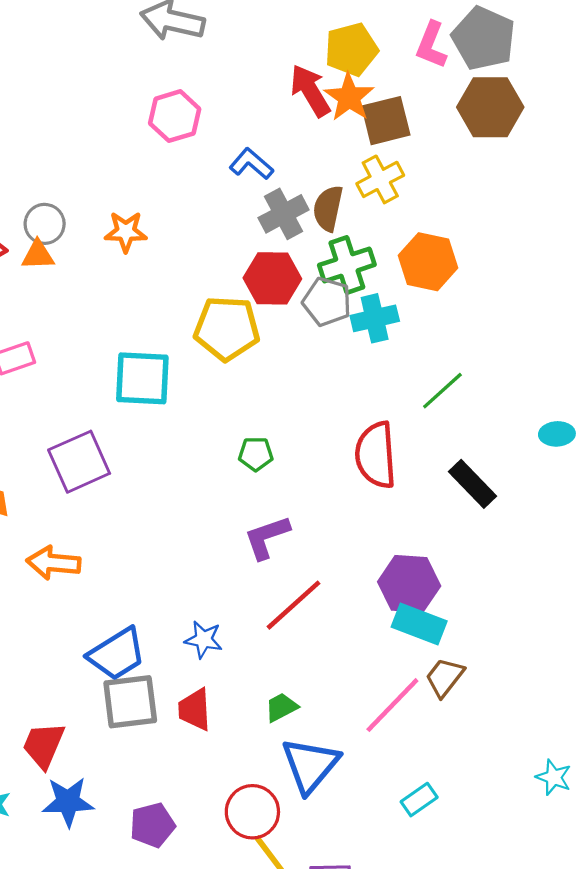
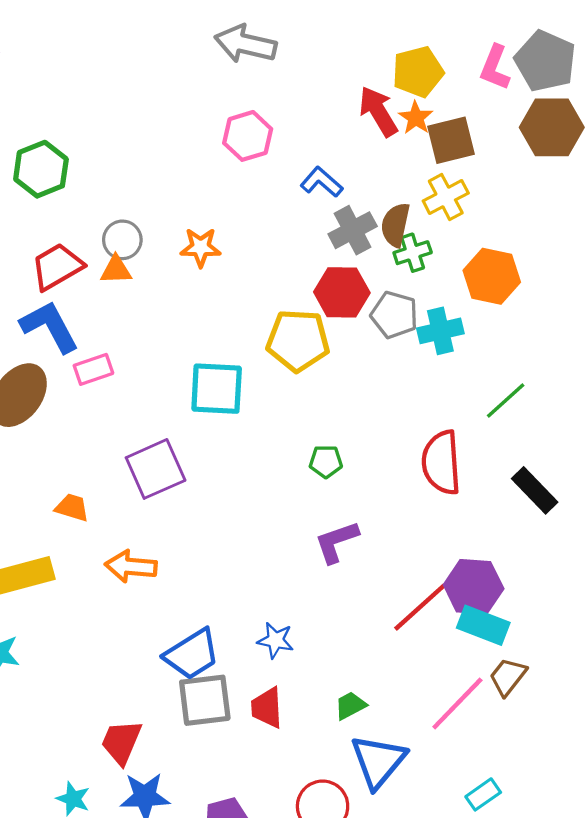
orange star: (349, 97) -> (416, 118), size x0.7
green cross: (347, 265) -> (413, 253), moved, size x0.7
red line: (294, 605) -> (420, 607), moved

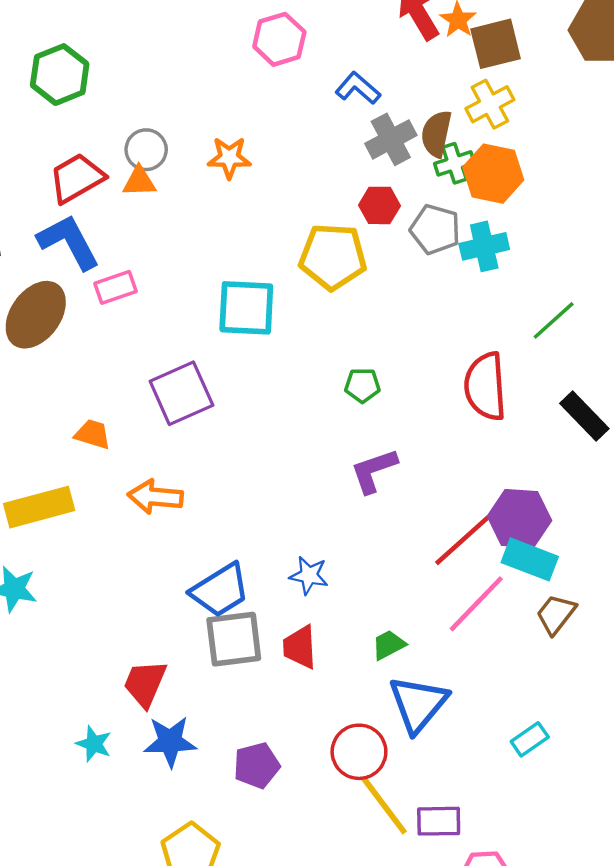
orange hexagon: (492, 276) -> (493, 174), moved
red hexagon: (342, 292) -> (379, 205), size x0.7
pink line: (457, 703) -> (476, 604), moved

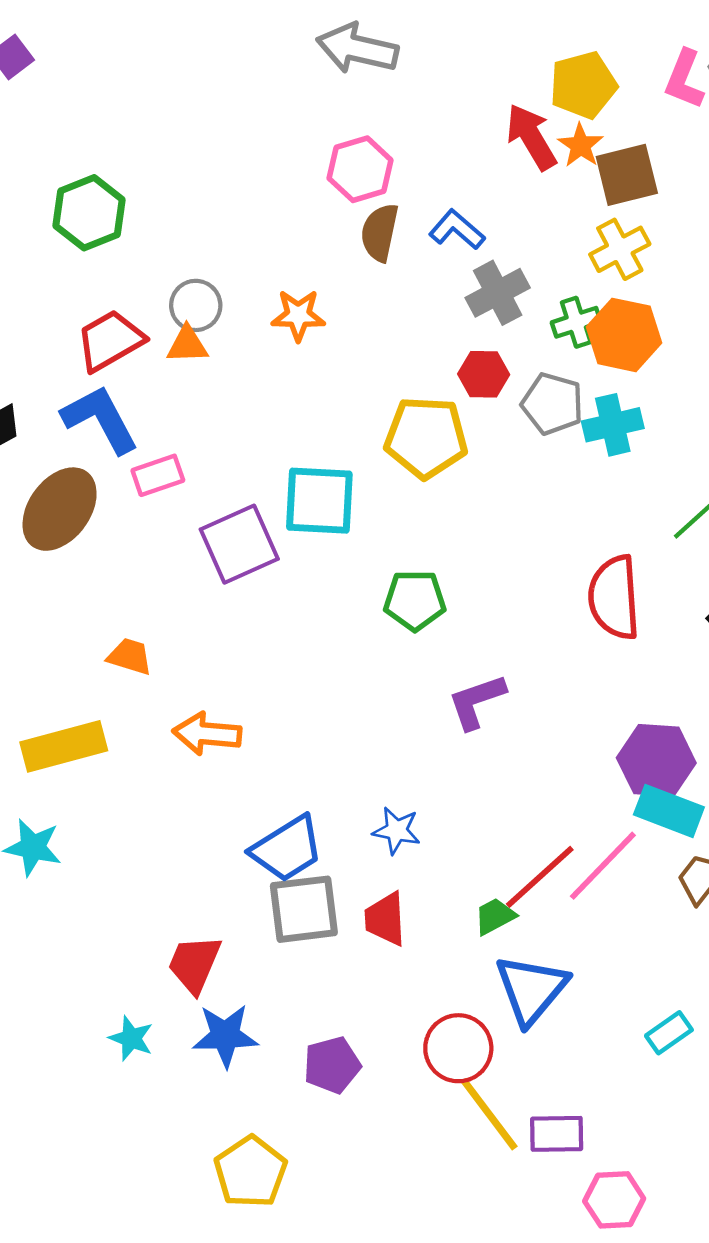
brown semicircle: (436, 134) -> (380, 232), moved
green pentagon: (362, 385) -> (415, 600), moved, size x1.4
purple square: (181, 393) -> (239, 544), moved
red line: (463, 540) -> (540, 877), moved

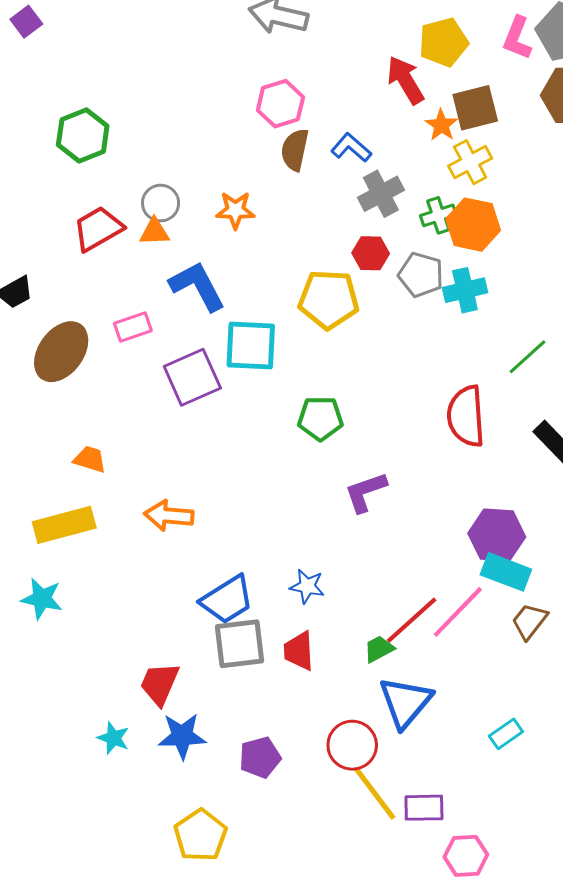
orange star: (580, 145) -> (441, 125), moved
blue L-shape: (100, 419) -> (197, 286), moved
orange trapezoid: (130, 656) -> (90, 459), moved

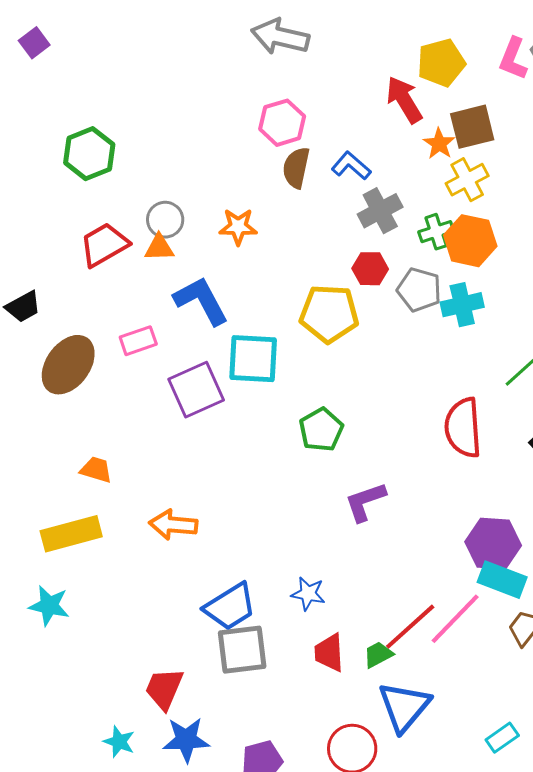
green pentagon: (320, 418) -> (321, 430), turned -30
red trapezoid: (299, 651) -> (329, 653), moved

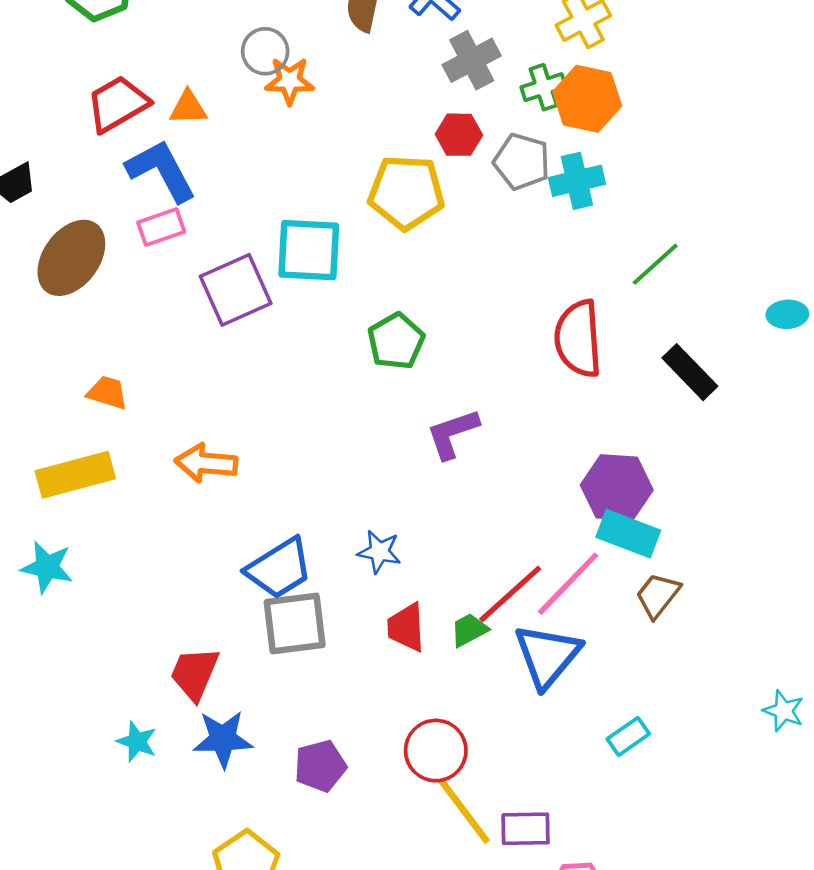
gray circle: (165, 220) -> (265, 51), moved
blue L-shape: (201, 301) -> (161, 171), moved
blue triangle: (404, 707) -> (547, 656), moved

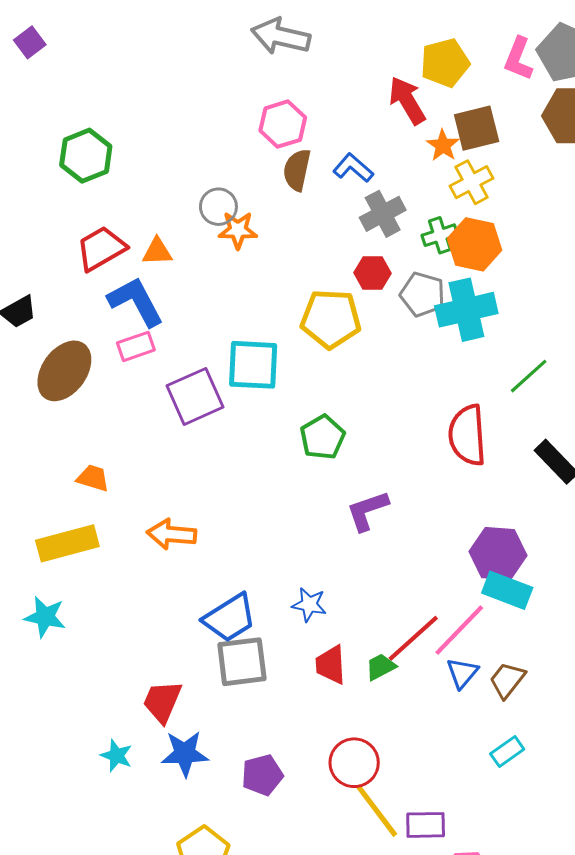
cyan cross: (577, 181) -> (466, 310), size x1.4
brown trapezoid: (658, 595) -> (507, 680), moved
blue triangle: (547, 656) -> (462, 673), moved, size x0.6

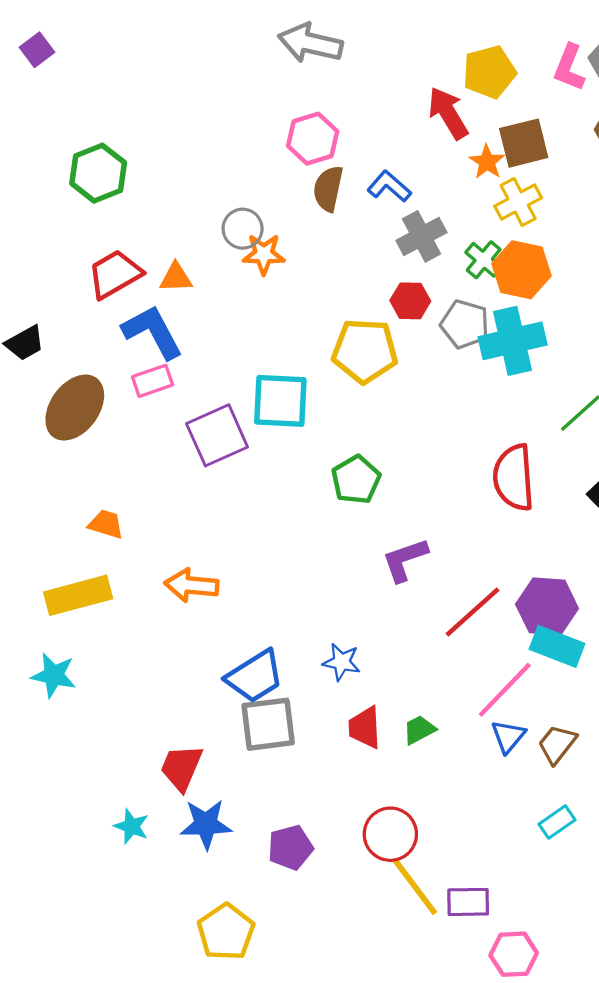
green cross: (440, 235) -> (484, 260), turned -32
red line: (413, 638) -> (473, 612), moved

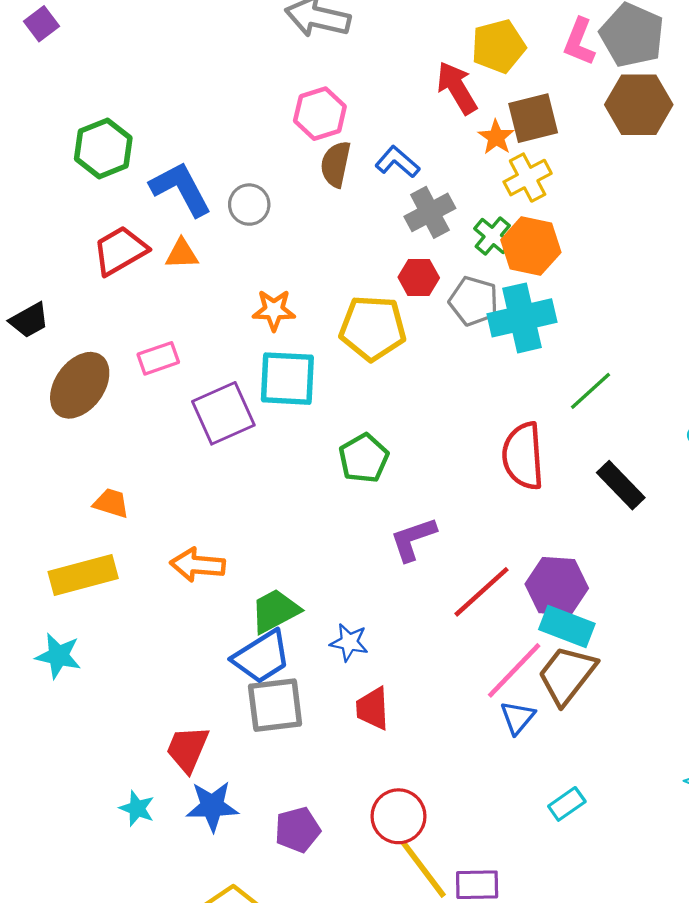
orange star: (264, 254) -> (274, 310), moved
blue L-shape: (153, 332) -> (181, 189), moved
green trapezoid: (419, 730) -> (275, 611), moved, size x1.5
brown trapezoid: (557, 744) -> (567, 675), moved, size x1.5

